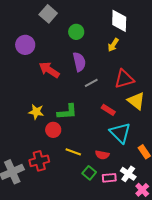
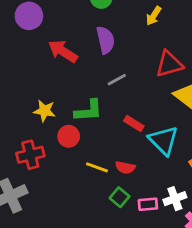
gray line: (91, 83) -> (117, 80), moved
red rectangle: (108, 110) -> (134, 124), moved
red semicircle: (102, 155) -> (125, 167), moved
red cross: (39, 161) -> (30, 155), moved
white cross: (128, 174) -> (175, 199), turned 35

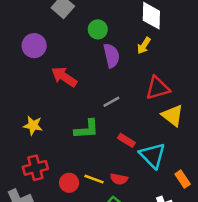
purple semicircle: (105, 40) -> (111, 56), moved
yellow star: (45, 111) -> (33, 125), moved
red circle: (69, 136) -> (69, 183), moved

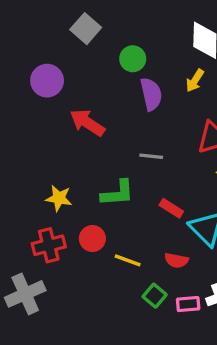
gray line: (111, 102) -> (151, 156), turned 35
yellow star: (33, 125) -> (59, 198), moved
red semicircle: (119, 179) -> (176, 260), moved
red circle: (69, 183) -> (92, 239), moved

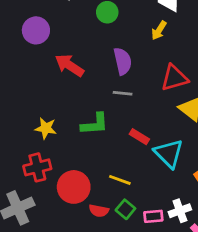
purple semicircle: (151, 94) -> (123, 61), moved
red circle: (92, 239) -> (74, 187), moved, size x1.5
yellow line: (128, 260) -> (120, 180), moved
red semicircle: (176, 260) -> (99, 211), moved

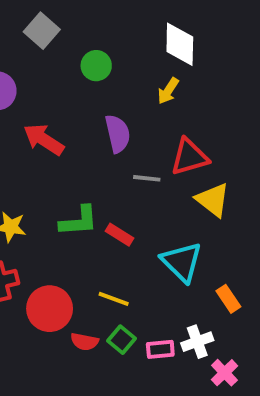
gray line: (123, 93) -> (147, 178), moved
red rectangle: (139, 137) -> (120, 235), moved

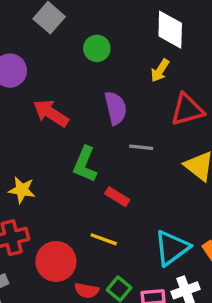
red triangle: (189, 157) -> (187, 110), moved
green L-shape: (79, 221) -> (85, 164), moved, turned 117
cyan triangle: (182, 262) -> (172, 248), moved, turned 39
yellow line: (114, 299) -> (104, 239), moved

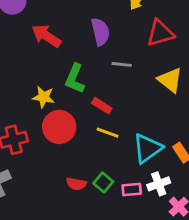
yellow star: (22, 190) -> (44, 97), moved
yellow line: (104, 239) -> (108, 133), moved
red circle: (56, 261) -> (59, 127), moved

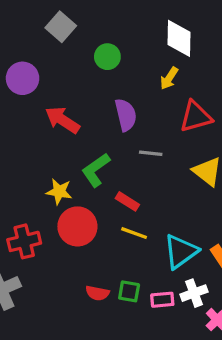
green L-shape: (75, 79) -> (96, 170), turned 32
green square: (103, 182) -> (129, 291), turned -30

